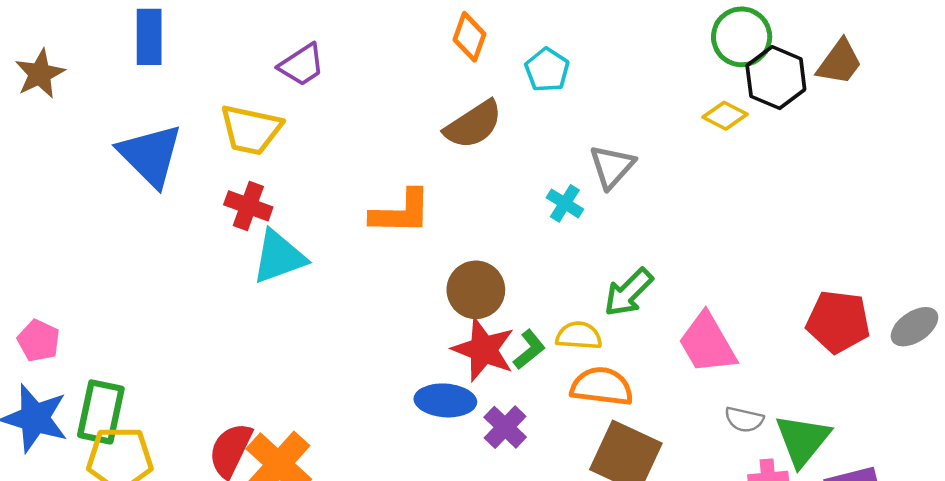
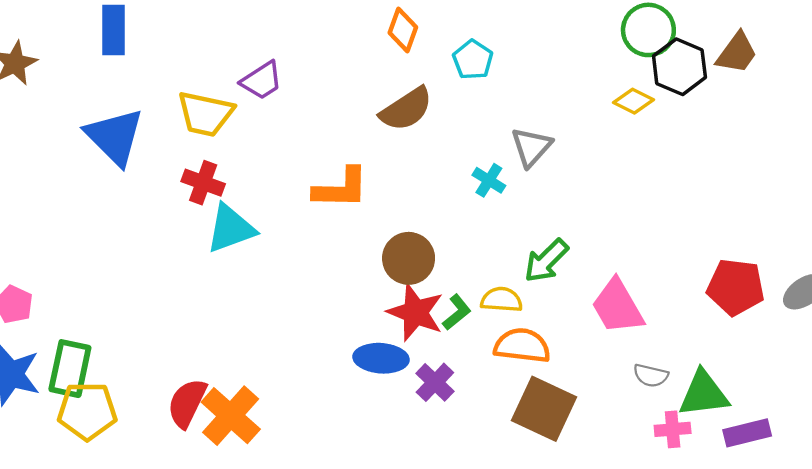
purple trapezoid: (302, 65) -> (262, 80), moved
green triangle: (803, 440) -> (704, 394), turned 44

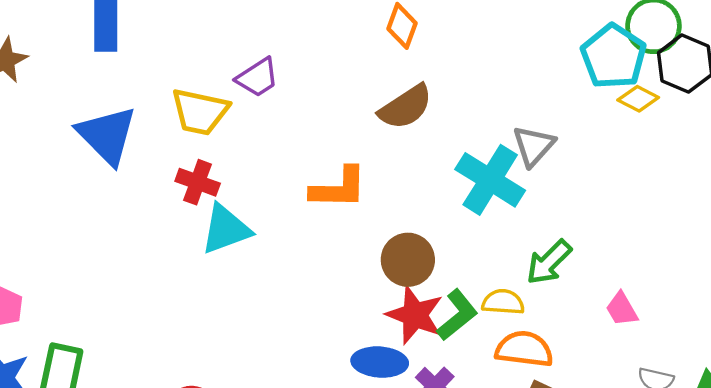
cyan pentagon: (473, 60) -> (614, 56), moved, size x1.6
cyan cross: (489, 180) -> (490, 180), size x2.0
pink trapezoid: (617, 307) -> (622, 309), size x0.6
green L-shape: (457, 312) -> (457, 315), size x1.4

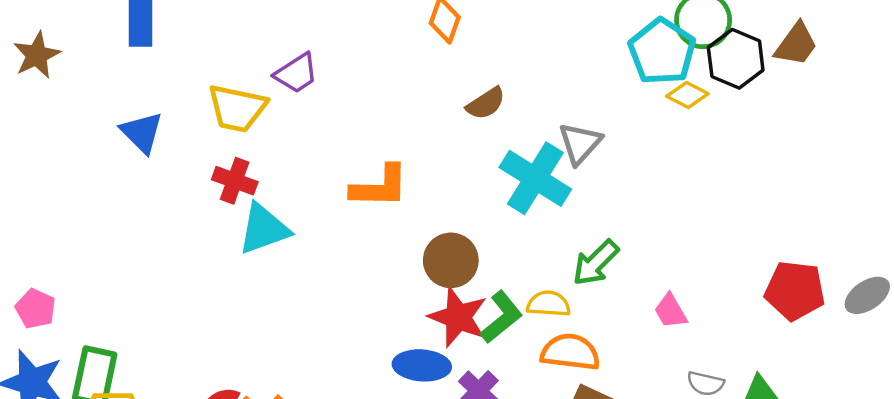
brown semicircle: (406, 107) -> (486, 103), moved, size x0.7
blue triangle: (107, 135) -> (142, 132), size x0.7

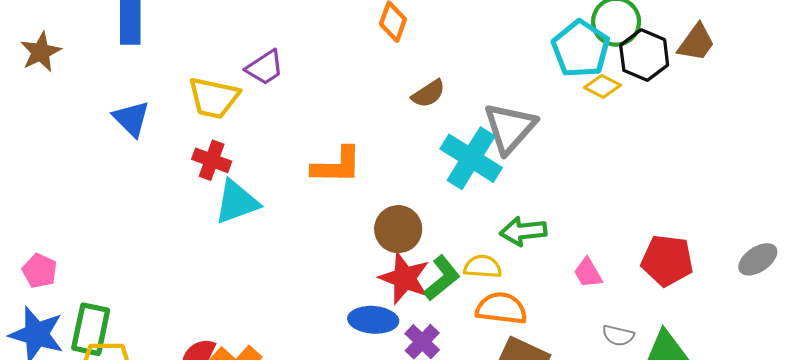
gray triangle: (580, 143) -> (510, 128), size x1.4
green arrow: (596, 263) -> (523, 231), turned 39
red pentagon: (795, 291) -> (667, 260), moved

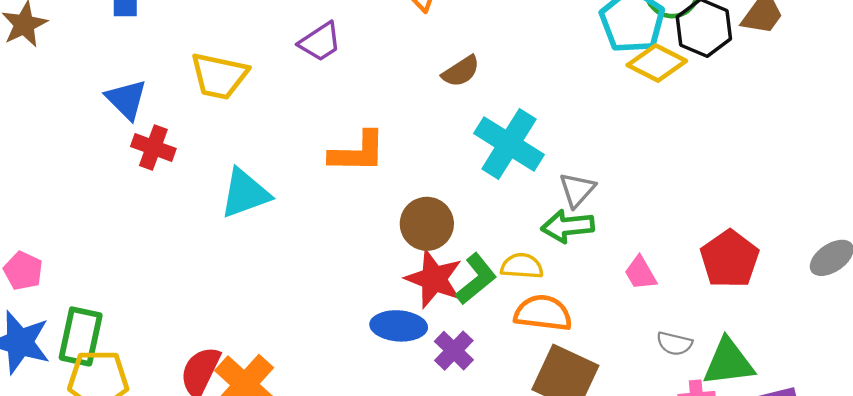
purple trapezoid: (265, 68) -> (320, 42), moved
yellow diamond: (603, 86) -> (657, 63), size x1.4
gray triangle: (510, 128) -> (577, 190), moved, size x0.6
red cross: (212, 160) -> (153, 148), moved
red pentagon: (667, 260) -> (730, 259), turned 30

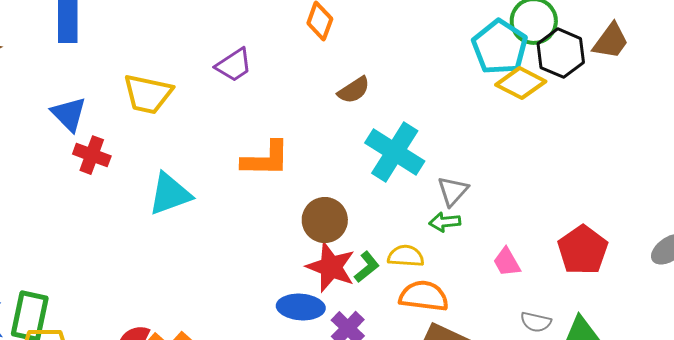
green arrow: (568, 226) -> (445, 222), size x0.7
green L-shape: (476, 279) -> (367, 267), size x0.7

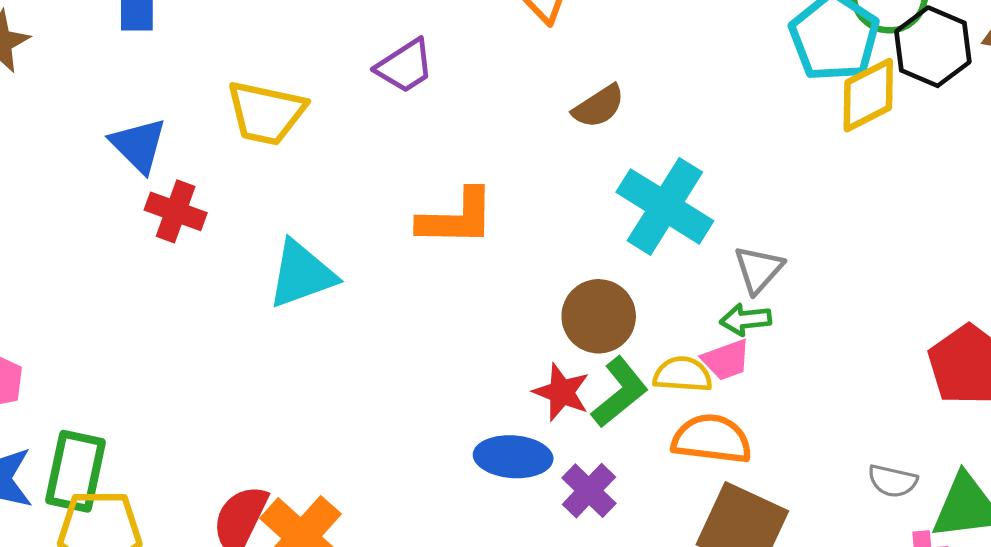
yellow diamond: (521, 83) -> (868, 95), turned -54
brown circle: (325, 220) -> (599, 316), moved
pink trapezoid: (507, 262) -> (726, 360), moved, turned -80
red star: (331, 267) -> (562, 392), size x0.7
green L-shape: (367, 267) -> (620, 392), size x1.4

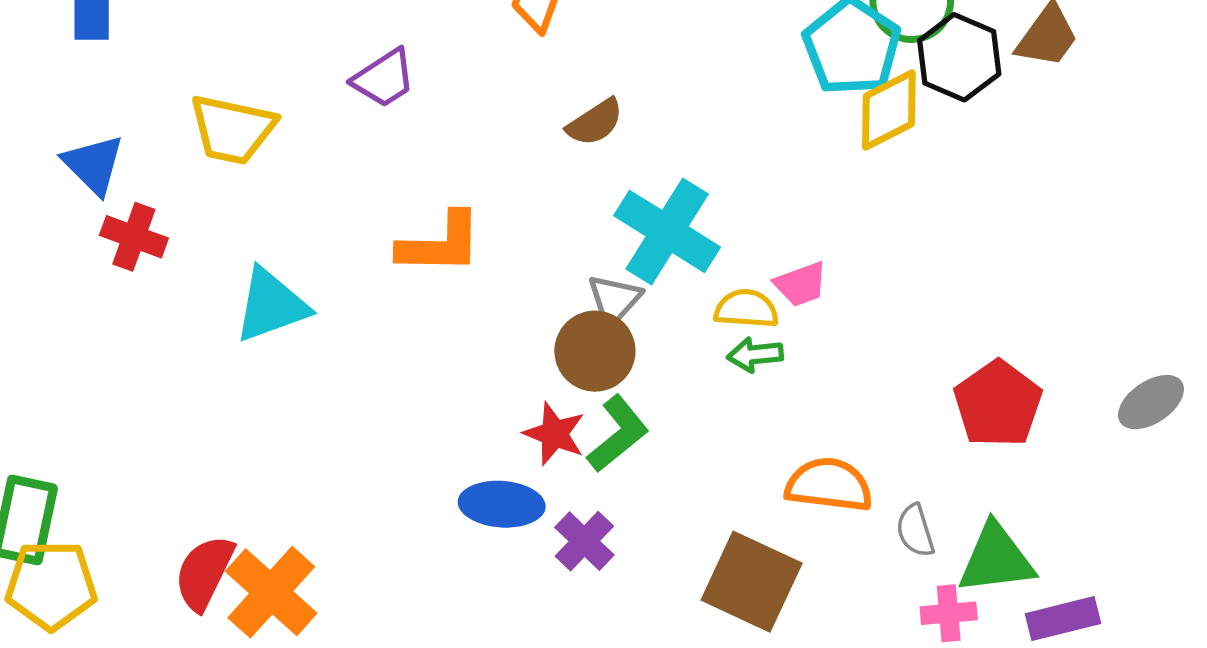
gray triangle: (759, 269) -> (614, 300), moved
pink trapezoid: (726, 360) -> (801, 284), moved
yellow semicircle: (683, 374) -> (746, 309), moved
orange semicircle: (712, 439) -> (829, 485), moved
gray semicircle: (893, 481) -> (915, 531), turned 60

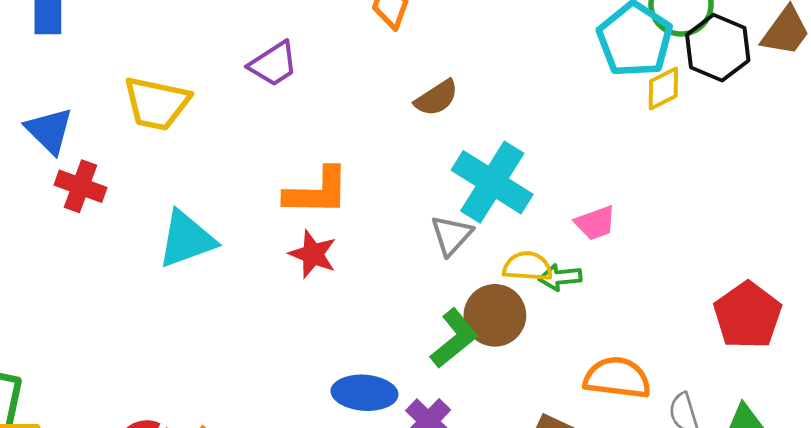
yellow diamond: (889, 110) -> (663, 88), size x0.7
yellow semicircle: (746, 309) -> (528, 266), moved
brown circle: (595, 351) -> (495, 315), moved
red star: (554, 434) -> (313, 254), moved

